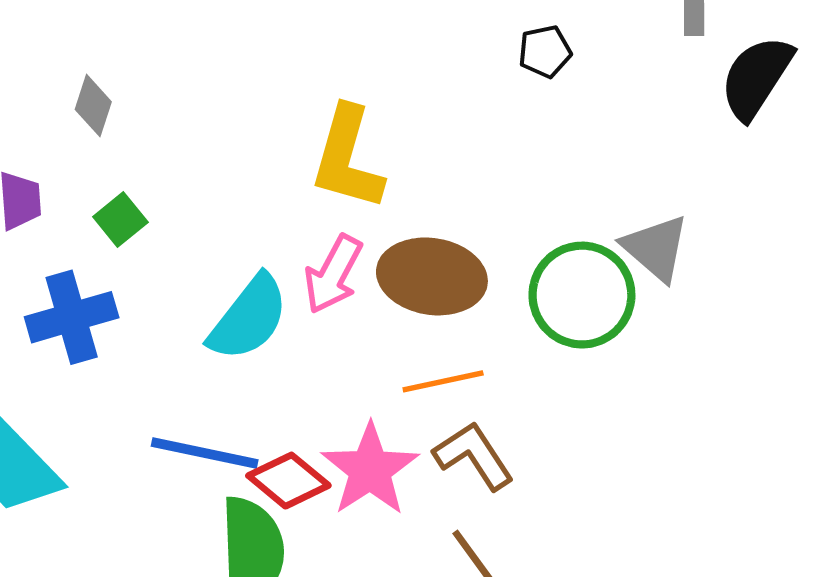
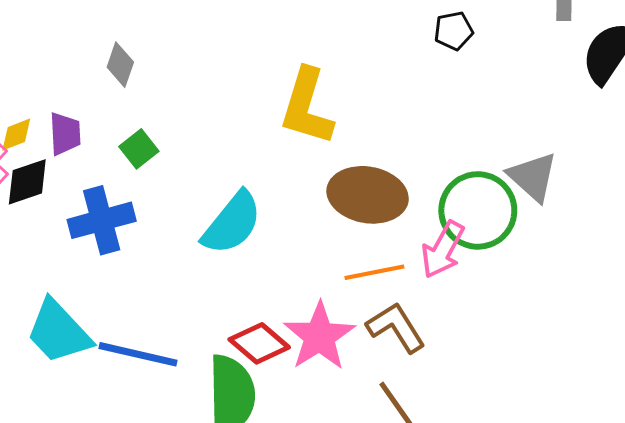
pink arrow: (333, 274) -> (443, 250), moved
blue line: (205, 453) -> (138, 354), moved

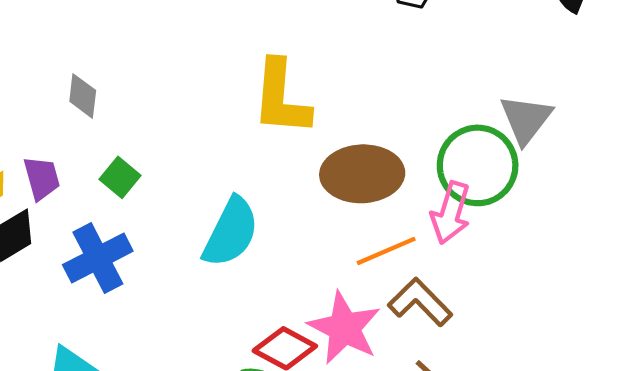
gray triangle: (533, 177) -> (526, 119), turned 38

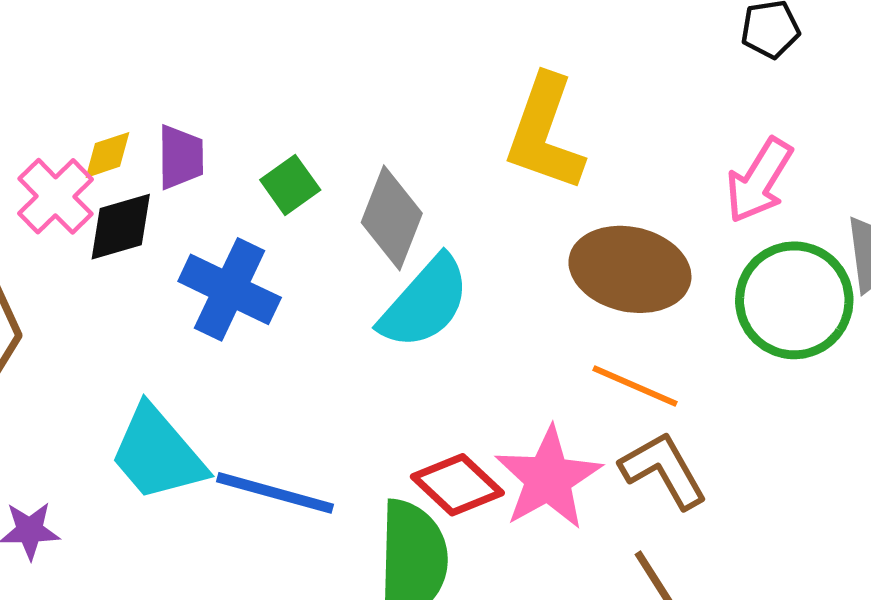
gray diamond: (83, 96) -> (392, 218), moved, size x1.5
pink arrow: (451, 213) -> (759, 180), moved
orange line: (386, 251) -> (635, 386), turned 32
blue cross: (98, 258) -> (230, 289), turned 38

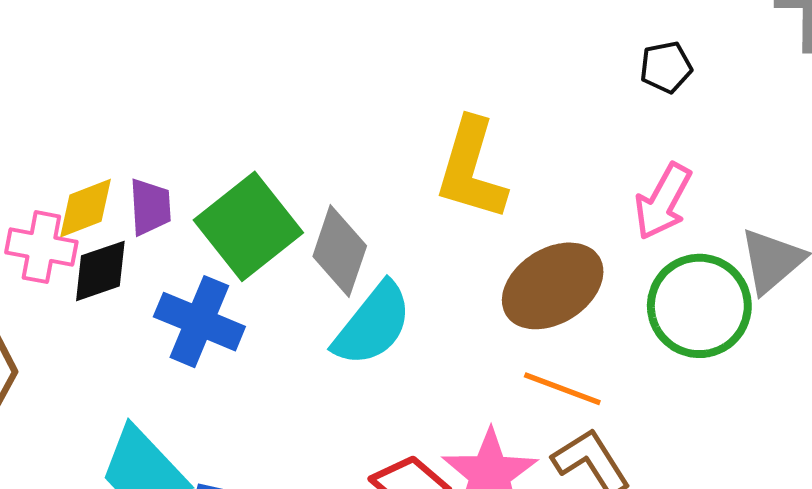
yellow diamond: (108, 155) -> (86, 208), size x1.4
green square: (290, 185) -> (248, 226), size x2.0
pink cross: (56, 196) -> (41, 247), turned -32
brown ellipse: (630, 269) -> (553, 286), turned -42

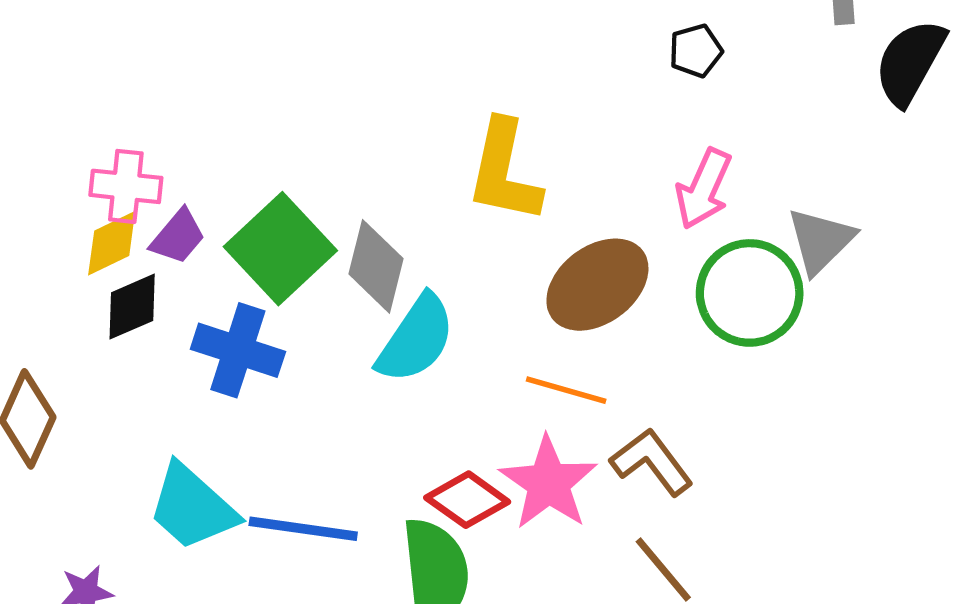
purple trapezoid: (150, 207) -> (178, 237), turned 48
pink cross: (41, 247) -> (126, 186), moved
orange line: (562, 389) -> (566, 390), moved

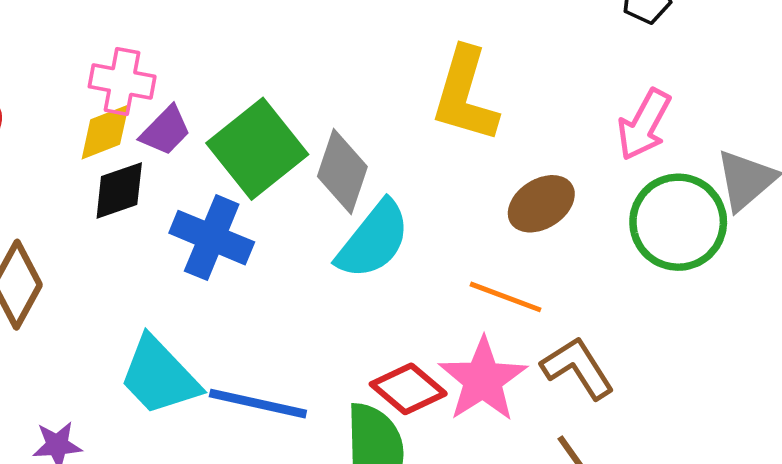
brown ellipse: (597, 285) -> (541, 204), size x0.7

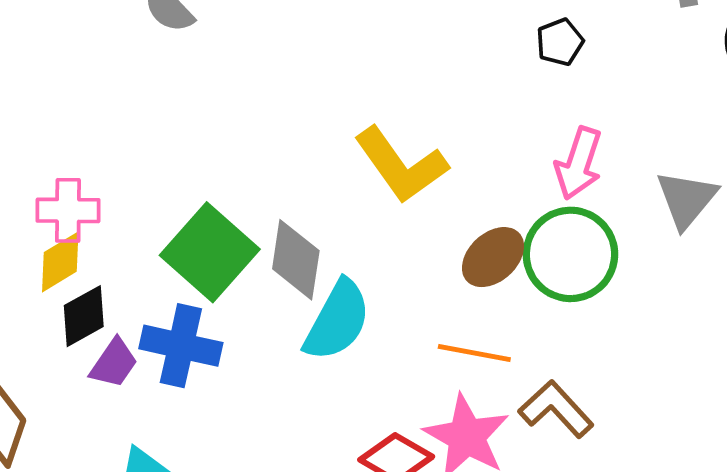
yellow L-shape: (465, 95) -> (401, 165), turned -42
purple trapezoid: (165, 131) -> (114, 363), moved
green circle: (678, 222) -> (570, 254), moved

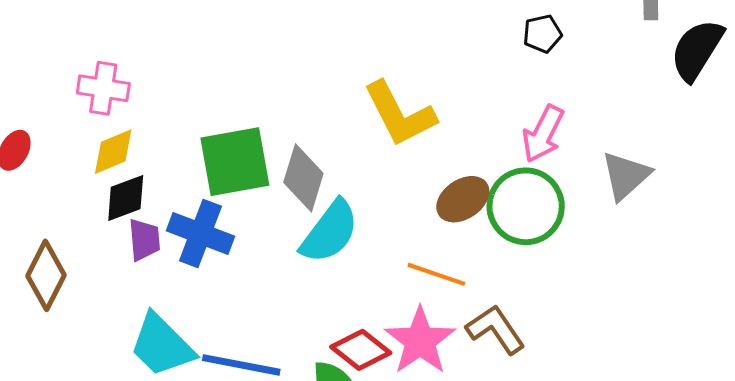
pink cross: (68, 210) -> (103, 88), moved
green square: (210, 252) -> (235, 162), turned 30
purple trapezoid: (114, 363) -> (144, 240), turned -48

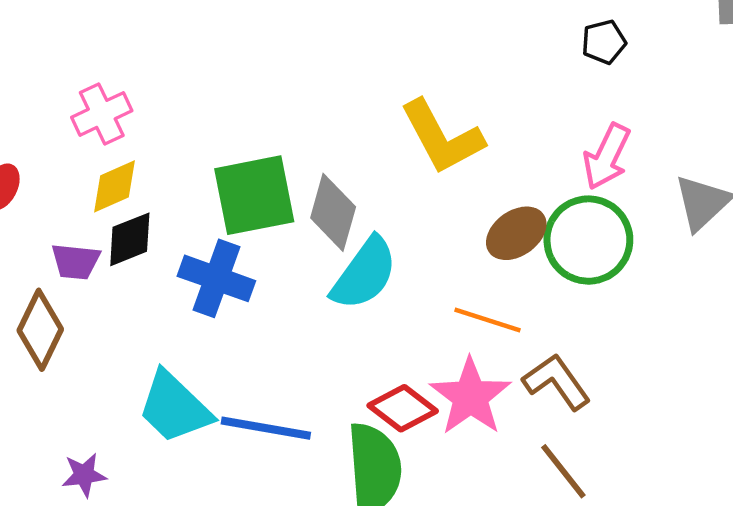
pink cross: (103, 88) -> (102, 114), turned -33
purple trapezoid: (144, 240) -> (76, 262), moved, turned 102

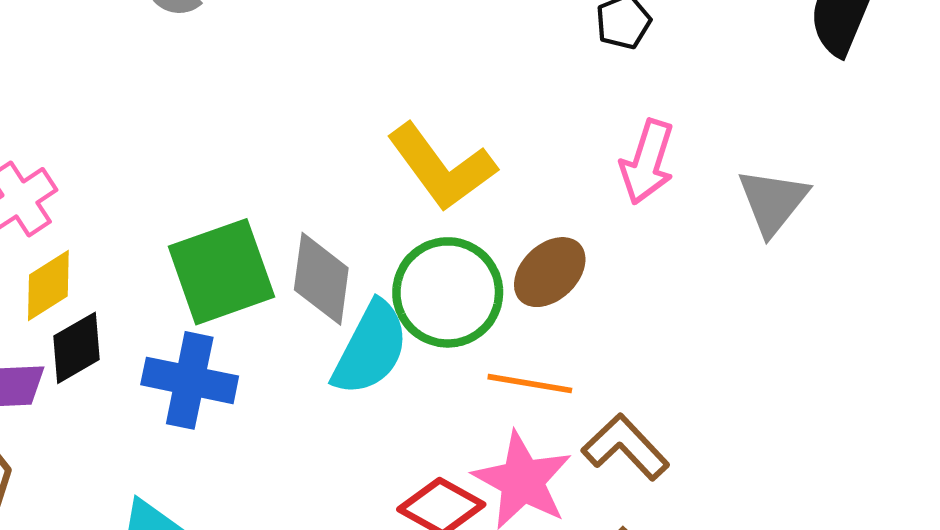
green circle: (588, 240) -> (448, 292), moved

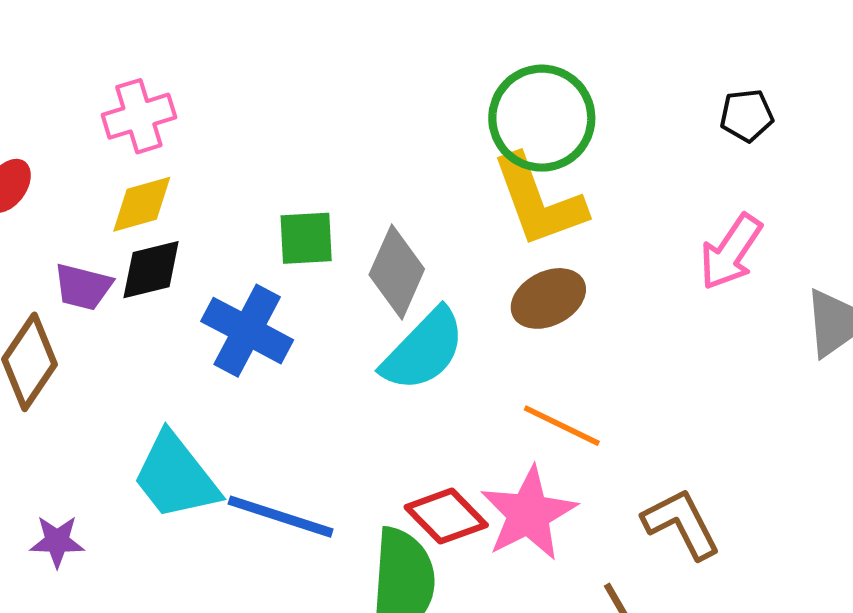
green square: (221, 272) -> (306, 238), size x0.6
brown ellipse: (550, 272) -> (548, 298), moved
green circle: (448, 292) -> (542, 118), moved
brown L-shape: (625, 447) -> (681, 524), moved

